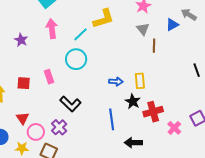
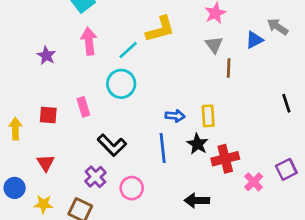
blue line: (112, 119) -> (163, 148), moved
pink circle: (36, 132) -> (132, 188), moved

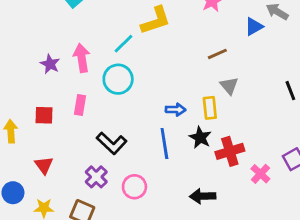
pink arrow: (89, 41) -> (82, 58), moved
gray triangle: (214, 45) -> (229, 86), moved
purple star: (46, 55) -> (50, 64), moved
brown line: (229, 68) -> (217, 54), moved, turned 66
pink rectangle: (83, 107) -> (80, 105), turned 30

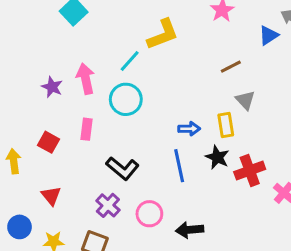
red square: (44, 115) -> (49, 142), turned 30
black arrow: (203, 196) -> (190, 230), moved

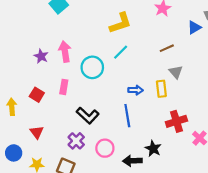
cyan line: (130, 61) -> (121, 52), moved
black star: (217, 157) -> (153, 149), moved

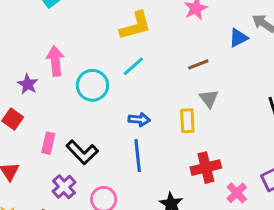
purple star: (41, 56) -> (28, 84), moved
pink rectangle: (64, 87) -> (48, 143), moved
blue arrow: (136, 90) -> (139, 120), moved

